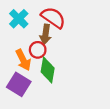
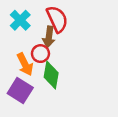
red semicircle: (53, 18) -> (57, 19), turned 30

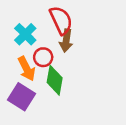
cyan cross: (20, 20) -> (25, 34), moved
brown arrow: (49, 37) -> (66, 41), moved

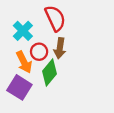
brown arrow: (66, 41) -> (60, 48), moved
green diamond: (55, 80) -> (49, 72), turned 30

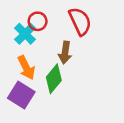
red semicircle: (55, 18) -> (80, 21), moved
red circle: (39, 52) -> (38, 21), moved

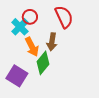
orange arrow: (26, 68) -> (32, 47), moved

